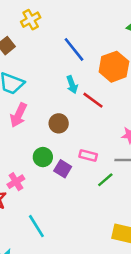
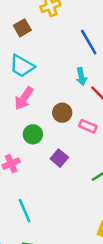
pink rectangle: (88, 155) -> (88, 126), moved
green circle: (43, 157) -> (33, 134), moved

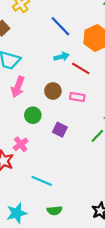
cyan arrow: (81, 77) -> (61, 57), turned -80
cyan line: (25, 211) -> (42, 181), turned -30

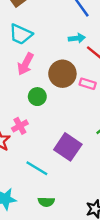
brown circle: (53, 91) -> (62, 74), size x1.5
purple square: (60, 130) -> (68, 147), moved, size x1.6

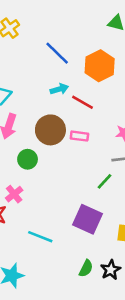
purple square: (68, 147) -> (88, 219), moved
green semicircle: (46, 202) -> (86, 268), moved, turned -56

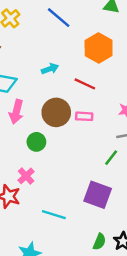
blue line: (57, 53) -> (59, 18), moved
cyan arrow: (59, 89) -> (50, 69), moved

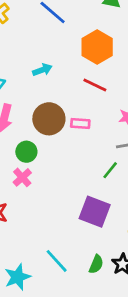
red line: (85, 84) -> (95, 85), moved
pink cross: (26, 176) -> (22, 177), moved
cyan line: (54, 215) -> (57, 261), moved, turned 30

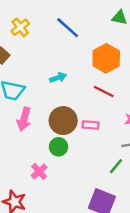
green circle: (26, 152) -> (59, 147), moved

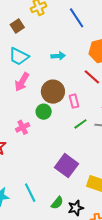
pink rectangle: (91, 125) -> (74, 101), turned 56
green line: (116, 166) -> (80, 124), moved

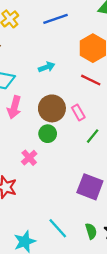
blue line: (77, 18) -> (55, 19), turned -60
green semicircle: (57, 203) -> (91, 231), turned -40

